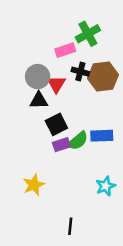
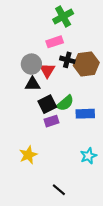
green cross: (88, 34) -> (63, 17), moved
green semicircle: (78, 141) -> (65, 103), moved
black line: (70, 226) -> (59, 190), turned -56

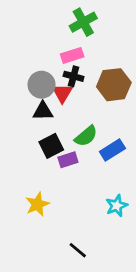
black cross: (67, 60) -> (74, 76), moved
black square: (47, 104) -> (51, 146), moved
blue rectangle: (85, 114) -> (112, 150), turned -30

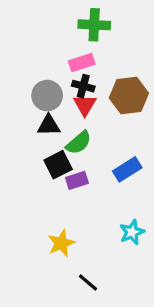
green cross: (83, 22) -> (94, 25), turned 32
red triangle: (62, 93) -> (85, 105), moved
green semicircle: (86, 136) -> (79, 143), moved
yellow star: (37, 204) -> (61, 243), moved

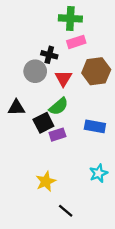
pink rectangle: (82, 63) -> (76, 42), moved
black cross: (83, 86) -> (49, 55), moved
black triangle: (49, 125) -> (16, 108), moved
blue rectangle: (127, 169) -> (95, 126), turned 42

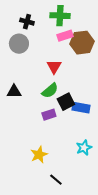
black cross: (49, 55) -> (27, 22), moved
gray circle: (35, 71) -> (19, 44), moved
brown hexagon: (96, 71) -> (82, 43), moved
black square: (43, 123) -> (66, 102), moved

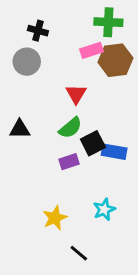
green cross: (60, 16) -> (108, 22), moved
cyan star: (84, 148) -> (104, 209), moved

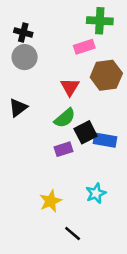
black cross: (38, 31) -> (23, 32), moved
brown hexagon: (115, 60) -> (106, 75), moved
black triangle: (20, 129) -> (18, 108), moved, turned -36

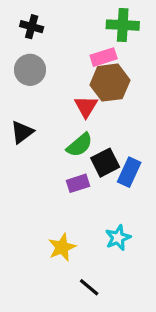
black cross: (23, 32) -> (32, 27), moved
brown hexagon: (106, 75) -> (110, 83), moved
blue rectangle: (105, 140) -> (129, 172), turned -75

